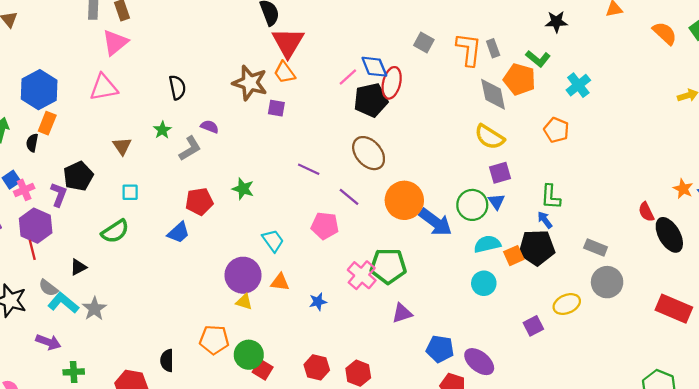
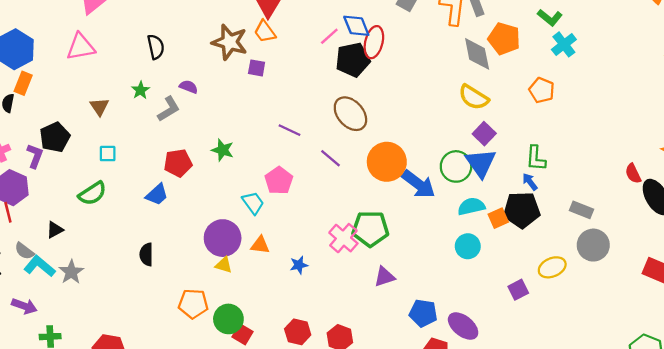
green L-shape: (538, 59) -> (550, 18), moved
purple square: (500, 173) -> (484, 134), turned -30
blue triangle: (496, 201) -> (481, 163), size x1.8
pink pentagon: (325, 226) -> (279, 181), moved, turned 30
black semicircle: (167, 360) -> (146, 254), moved

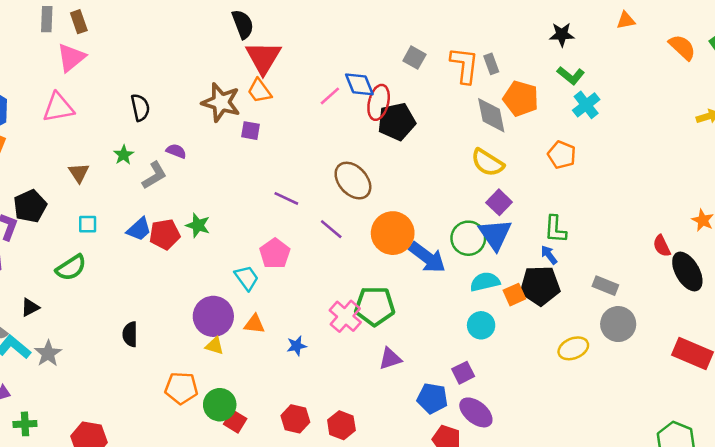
black pentagon: (353, 60) -> (397, 122), moved
green star: (223, 150) -> (198, 225), moved
blue trapezoid: (157, 195) -> (139, 229), moved
purple square: (518, 290) -> (463, 373), moved

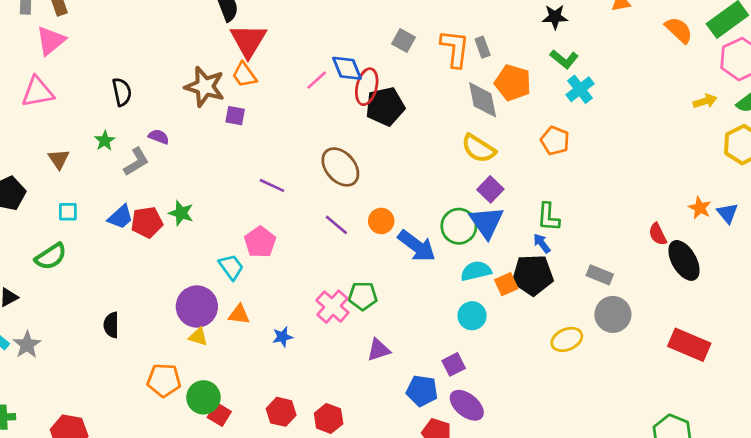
purple line: (331, 229) -> (336, 225), moved
orange circle: (393, 233) -> (381, 221), size x0.6
green pentagon: (375, 306) -> (363, 296), size x0.7

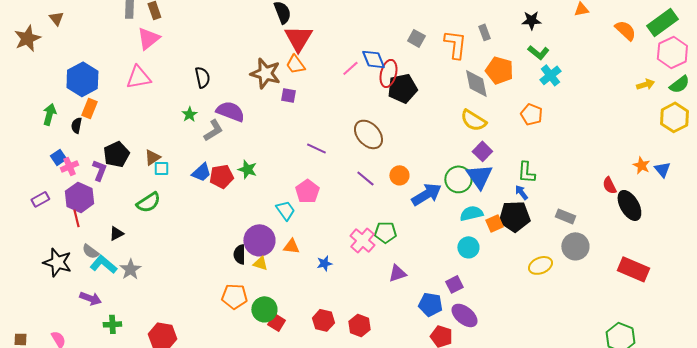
gray rectangle: (483, 47) -> (484, 32), moved
purple semicircle: (159, 137) -> (230, 111), size x1.8
brown triangle: (59, 159) -> (152, 157), moved, turned 30
blue arrow: (417, 246) -> (426, 194), turned -68
black semicircle: (111, 325) -> (239, 254), moved

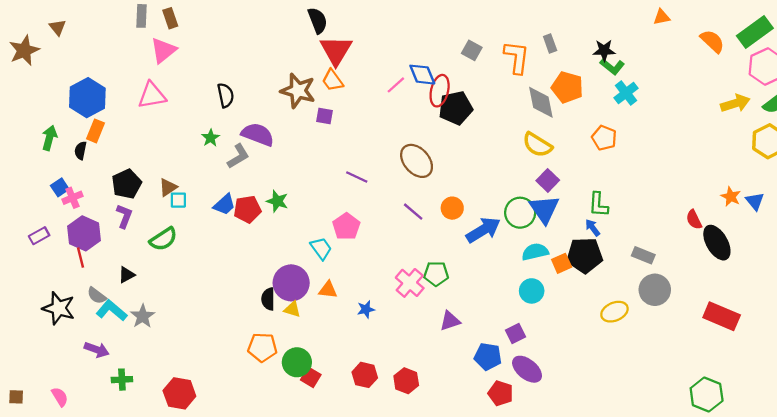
black star: (531, 20) -> (604, 50), moved
yellow arrow: (645, 84) -> (735, 103), size x1.4
purple L-shape: (99, 170) -> (124, 216), moved

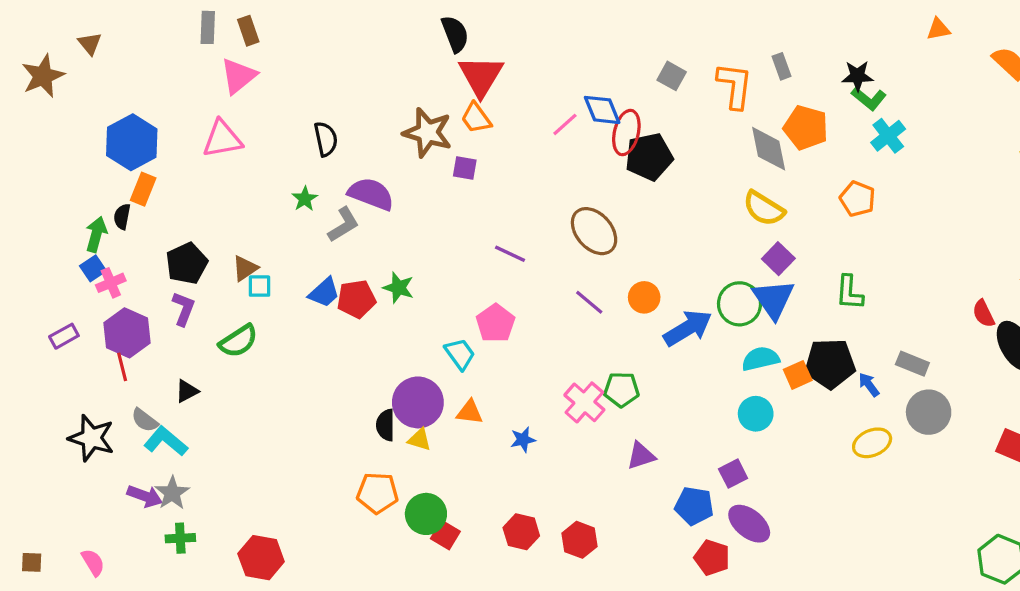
green arrow: (49, 138) -> (96, 234), moved
blue arrow: (593, 228) -> (869, 385), moved
gray star: (143, 316) -> (172, 493), moved

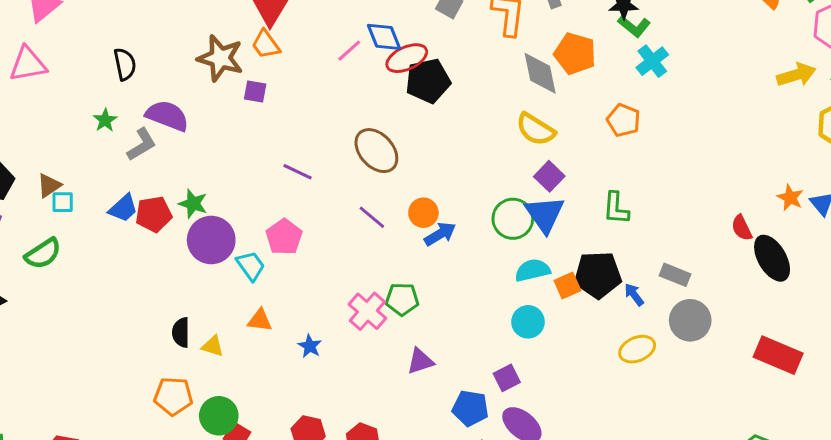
red ellipse: (626, 133) -> (407, 58), turned 51
blue arrow: (688, 328) -> (440, 234), moved, size x0.7
purple circle: (418, 402) -> (211, 240), moved
blue star: (523, 440) -> (310, 346), turned -30

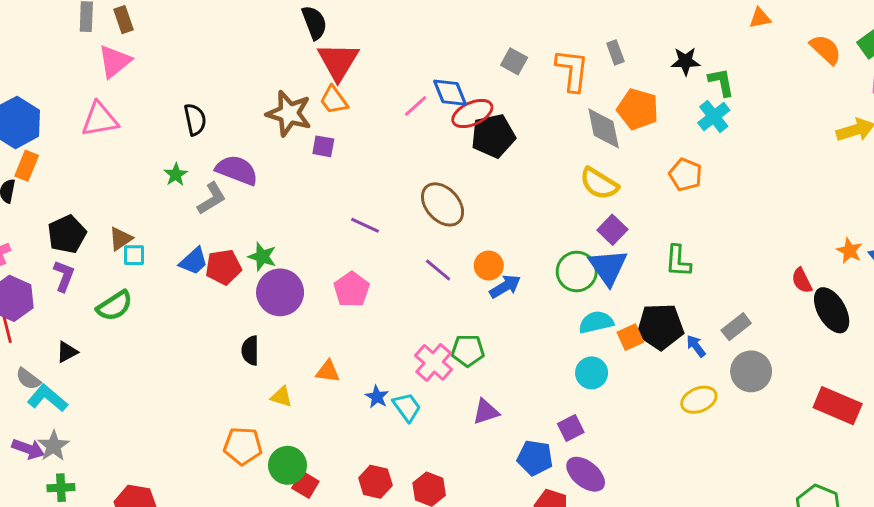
green L-shape: (634, 26) -> (721, 82), moved, turned -140
cyan trapezoid: (251, 266) -> (407, 407), moved
gray rectangle: (675, 275) -> (736, 327), turned -60
black semicircle: (181, 332) -> (250, 351), moved

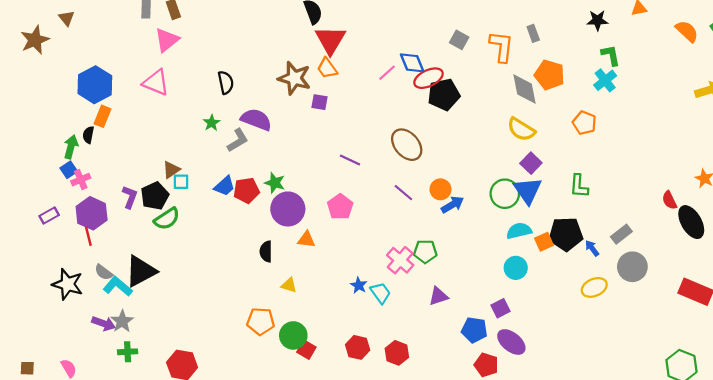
black star: (685, 61) -> (597, 20), moved
pink triangle: (100, 119) -> (156, 82), turned 32
black pentagon: (67, 234) -> (155, 196), moved
black triangle: (67, 352) -> (141, 271), moved, size x2.0
orange triangle: (328, 371) -> (306, 239), moved

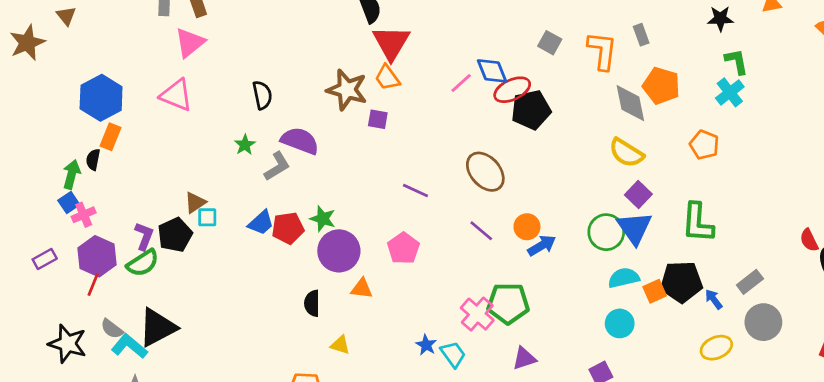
green L-shape: (579, 186) -> (698, 223), size x1.4
green semicircle: (167, 219) -> (143, 263), moved
red line: (88, 236) -> (93, 285), turned 36
green pentagon: (425, 251) -> (508, 303), size x1.4

